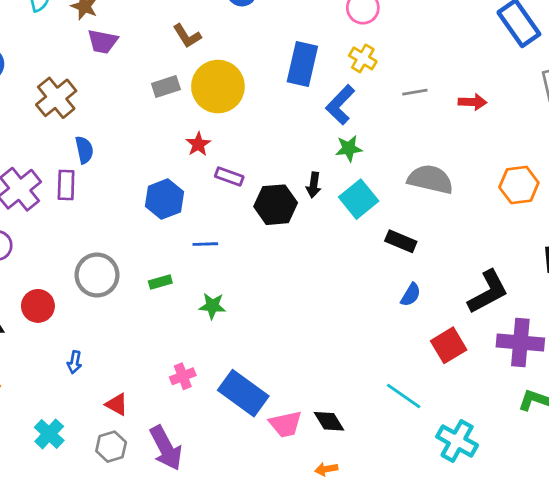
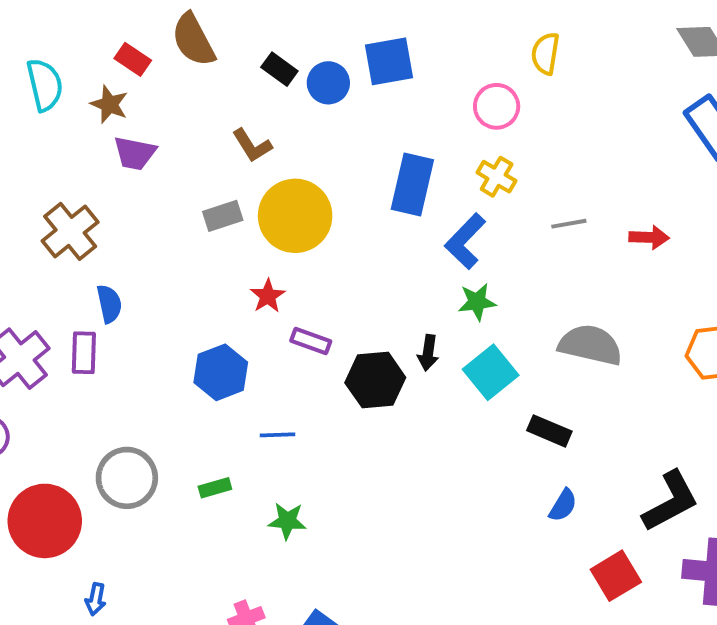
red circle: (38, 306) -> (45, 521), size x1.6

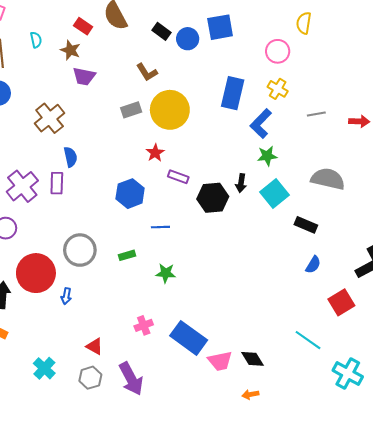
cyan semicircle: (45, 85) -> (36, 40), size x0.6
blue arrow: (96, 599) -> (66, 296), moved

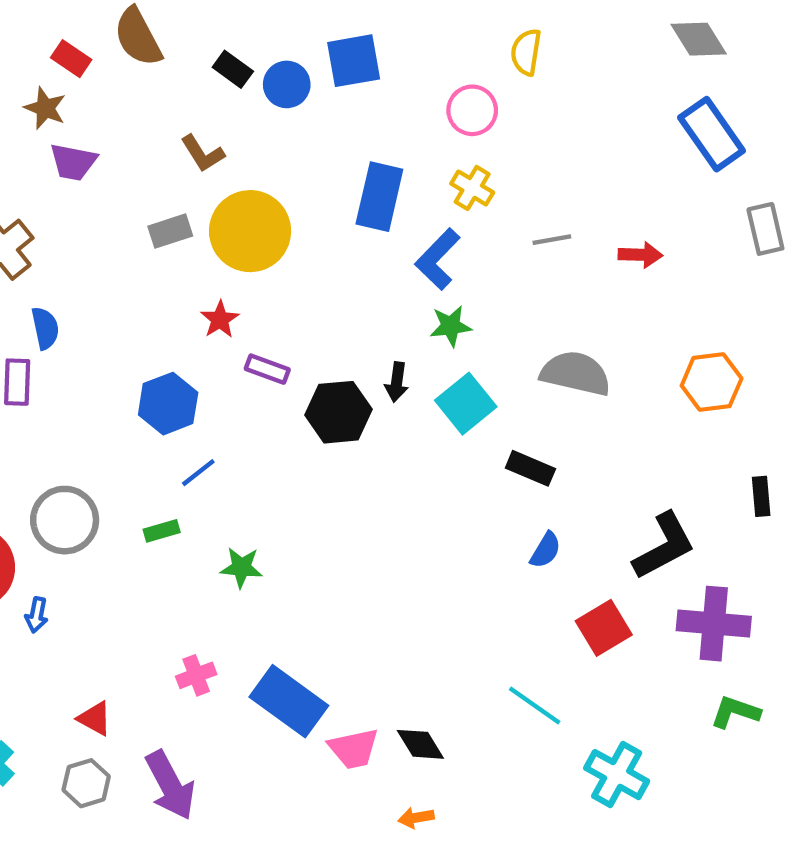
blue line: (160, 227) -> (198, 473), moved, turned -36

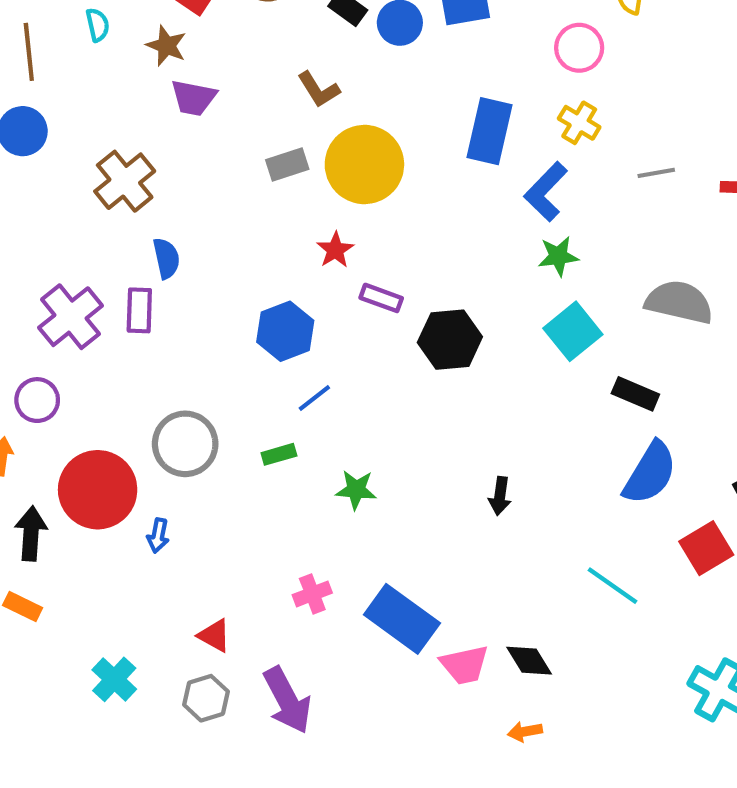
black arrow: (397, 382) -> (500, 496), moved
blue semicircle: (545, 550) -> (650, 473), size x1.8
cyan line: (535, 706) -> (613, 586), moved

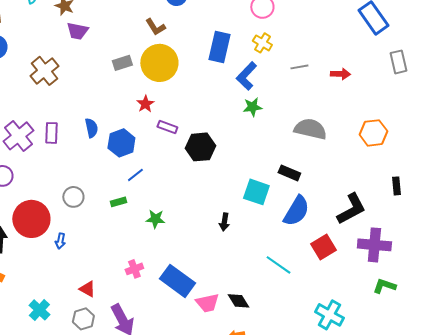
brown L-shape: (319, 89) -> (155, 27), moved
blue semicircle: (166, 258) -> (91, 128), moved
cyan square: (573, 331) -> (256, 192), moved, turned -32
gray circle: (185, 444) -> (73, 197), size x0.7

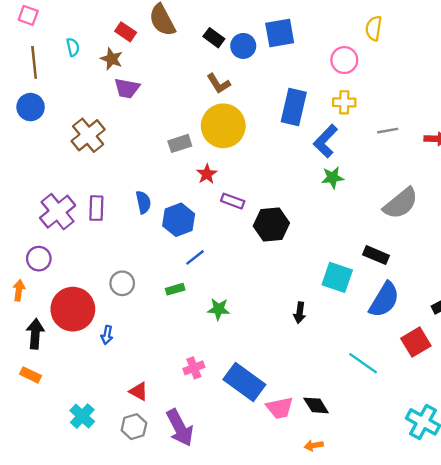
yellow cross: (262, 43) -> (344, 102), turned -30
gray rectangle: (122, 63) -> (180, 143), moved
gray semicircle: (310, 129) -> (401, 203), turned 128

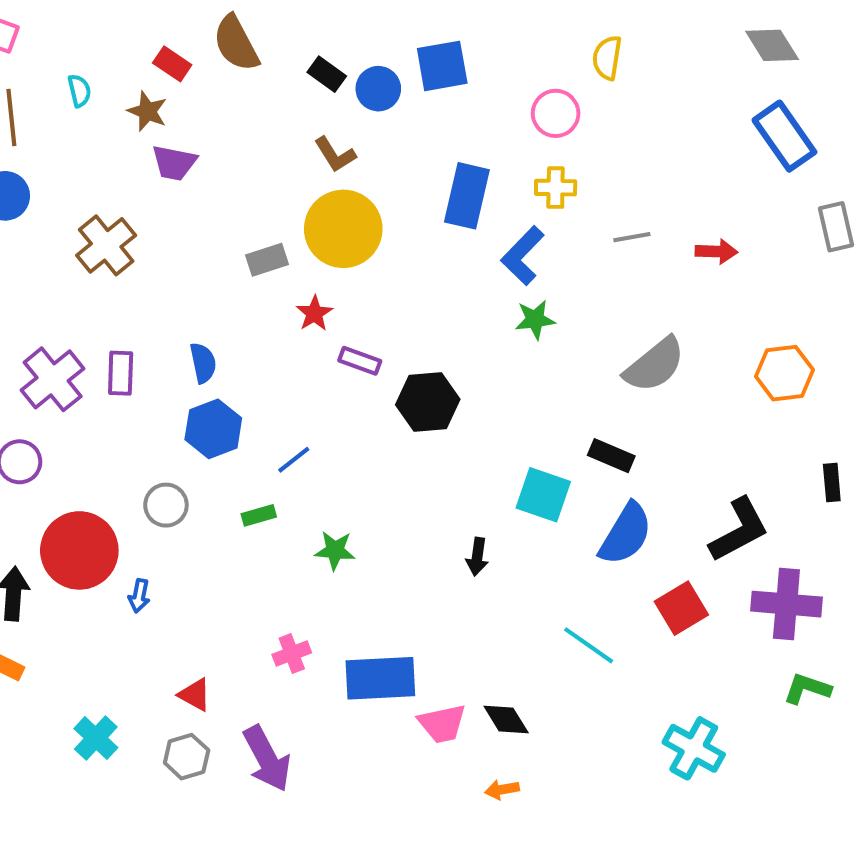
blue hexagon: (179, 220) -> (213, 429), moved
blue rectangle: (244, 382) -> (380, 678), turned -39

